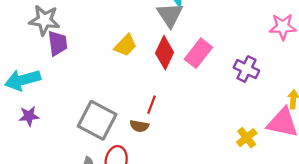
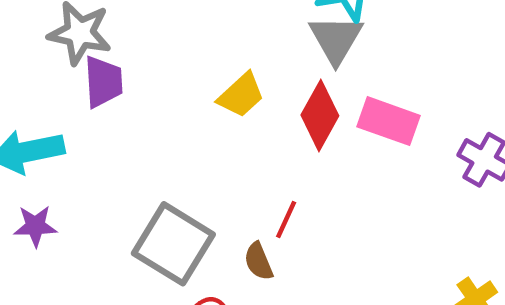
pink rectangle: (198, 53) -> (389, 121), turned 68
brown semicircle: (139, 126) -> (259, 261), turned 54

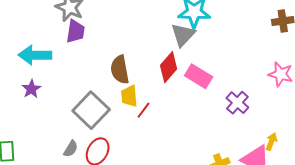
yellow trapezoid: (241, 95) -> (129, 96), moved, turned 115
purple star: (35, 226) -> (31, 89), turned 30
brown semicircle: (259, 261) -> (120, 70), moved, size x1.6

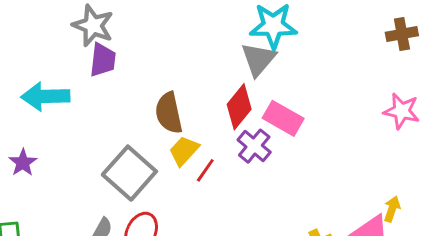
purple star: (31, 89) -> (23, 163), moved
yellow trapezoid: (129, 96) -> (184, 151), turned 50
purple cross: (237, 103) -> (254, 146), moved

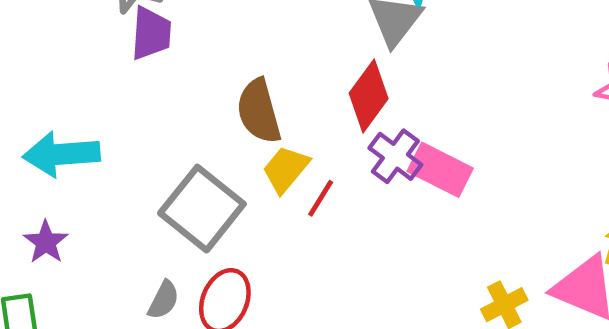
cyan arrow: (45, 96) -> (61, 154), moved
pink rectangle: (283, 118) -> (440, 170), moved
purple star: (23, 163) -> (46, 242), moved

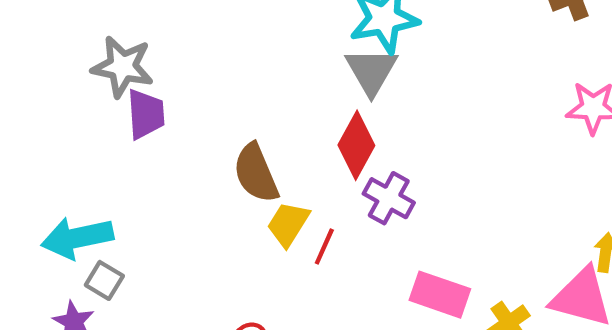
pink rectangle: (440, 170) -> (440, 295), moved
gray square: (202, 209) -> (104, 280), moved, size x0.5

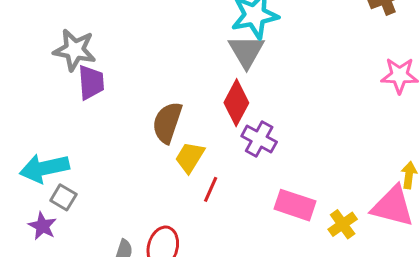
brown semicircle: (256, 173) -> (167, 122), turned 42
red line: (324, 247) -> (211, 189), moved

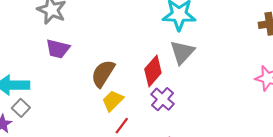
gray triangle: (246, 51) -> (182, 52), moved
purple trapezoid: (91, 82) -> (58, 49), moved, turned 95

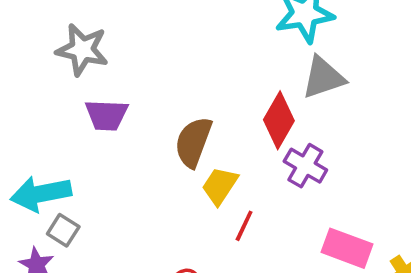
gray triangle: (182, 52) -> (323, 78), turned 40

